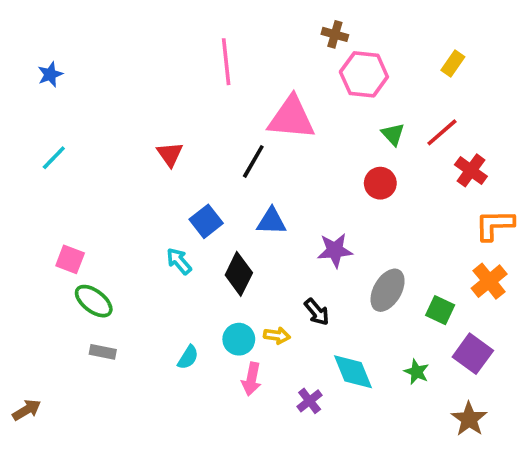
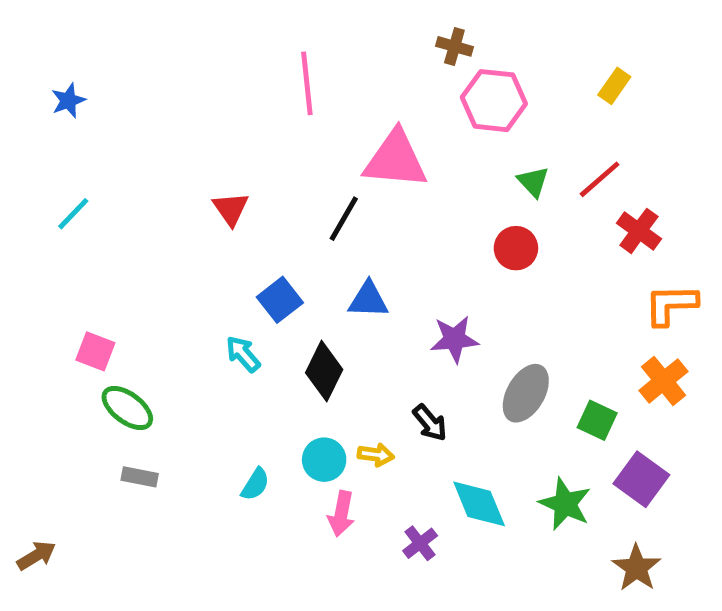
green star: (417, 372) -> (565, 504), size x1.5

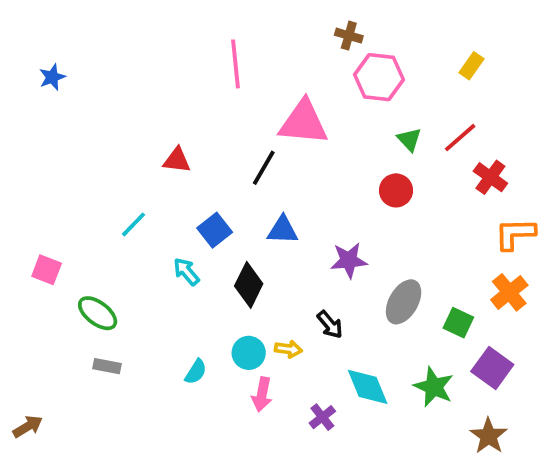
red triangle: (231, 209) -> (177, 160), turned -48
cyan line: (73, 214) -> (133, 224), moved
pink square: (95, 351) -> (47, 270), moved

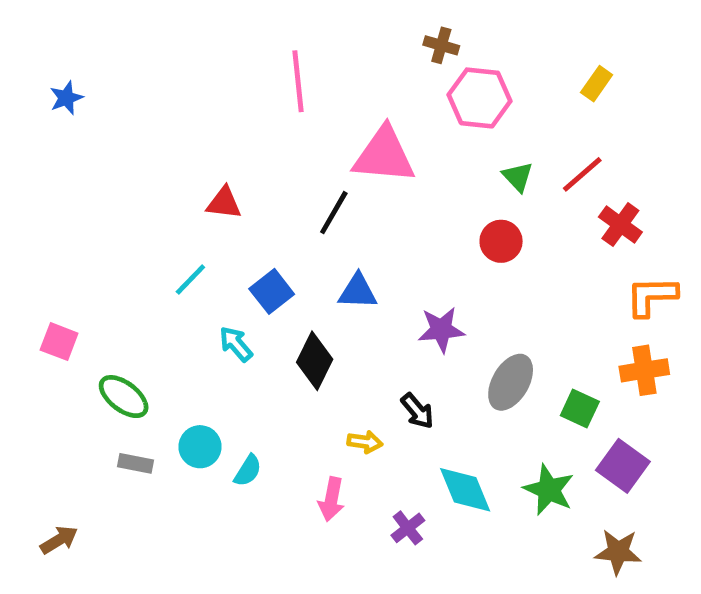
cyan line: (133, 224) -> (190, 279), moved
orange cross: (509, 292) -> (644, 370), turned 30
cyan circle: (249, 353) -> (200, 447), moved
brown arrow: (28, 427) -> (59, 540), moved
brown star: (489, 436) -> (618, 552), turned -30

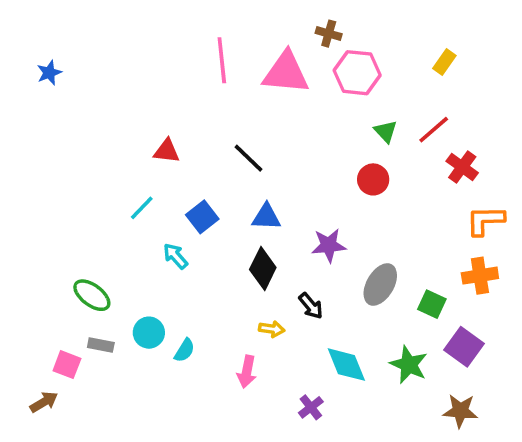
pink triangle: (384, 155) -> (286, 73), moved
black line: (334, 213) -> (249, 158), turned -76
pink square: (59, 342) -> (67, 365), moved
black diamond: (315, 361) -> (263, 268), moved
purple cross: (408, 528) -> (311, 407), moved

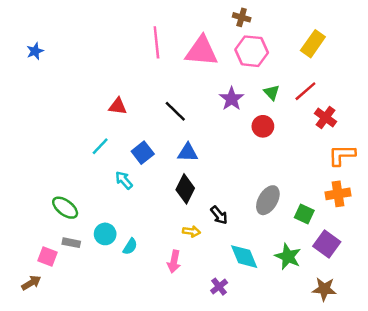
brown cross: (329, 34) -> (242, 17), moved
yellow rectangle: (444, 62) -> (313, 44), size x1.5
purple star: (329, 245) -> (232, 99), moved, turned -30

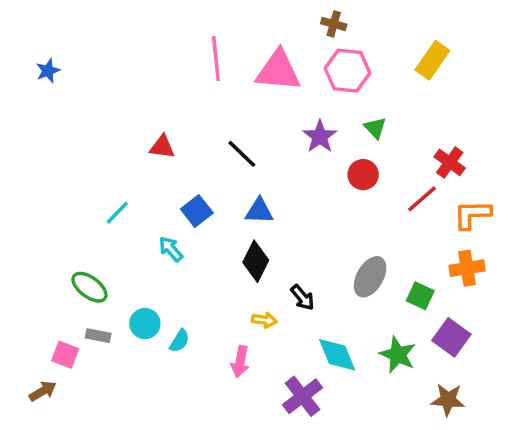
red line: (305, 91) -> (422, 199), moved
cyan line: (100, 146) -> (117, 213), moved
purple cross: (219, 287) -> (302, 396), size x1.6

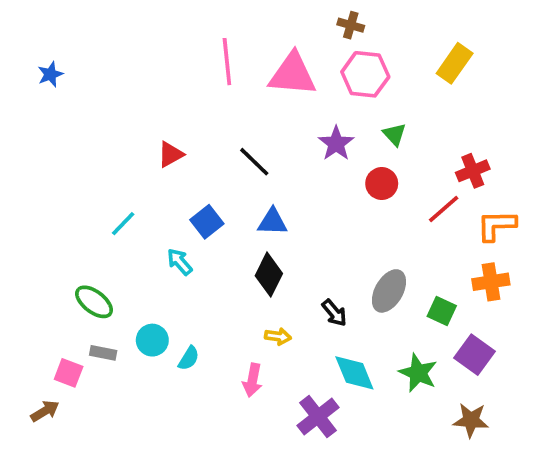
red triangle: (162, 147) -> (171, 154), turned -36
red cross: (450, 162) -> (473, 171), turned 32
black arrow: (302, 298) -> (334, 313), moved

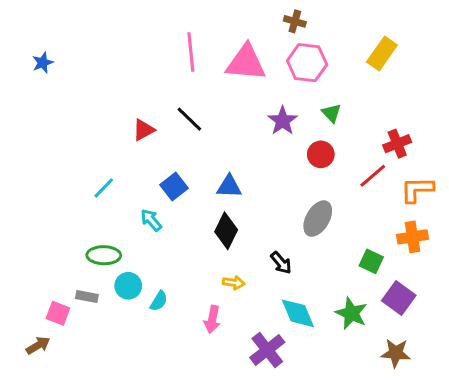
black line: (254, 162) -> (189, 119), moved
gray ellipse: (389, 291) -> (318, 219), moved
green ellipse: (94, 302) -> (104, 255), moved, turned -36

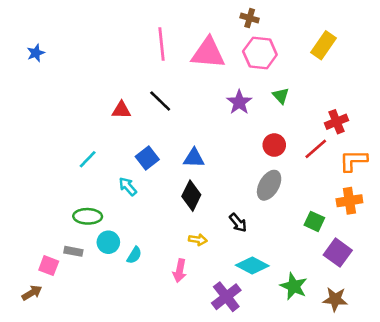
red triangle: (144, 130) -> (121, 110), turned 30
red circle: (321, 154) -> (274, 145), moved
cyan diamond: (298, 313) -> (252, 266), turned -40
green star: (351, 313) -> (294, 286), moved

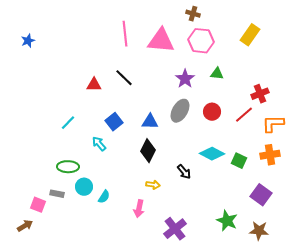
green triangle: (281, 96) -> (217, 74), turned -40
gray ellipse: (269, 185) -> (180, 111), moved
green square: (314, 221) -> (239, 161), moved
cyan diamond: (252, 266) -> (212, 154), moved

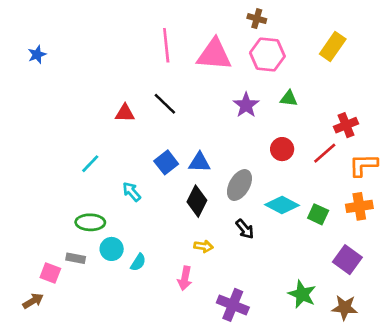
gray ellipse: (180, 111) -> (239, 185), moved
blue square: (114, 122) -> (166, 162), moved
purple cross: (175, 229) -> (233, 305), turned -30

